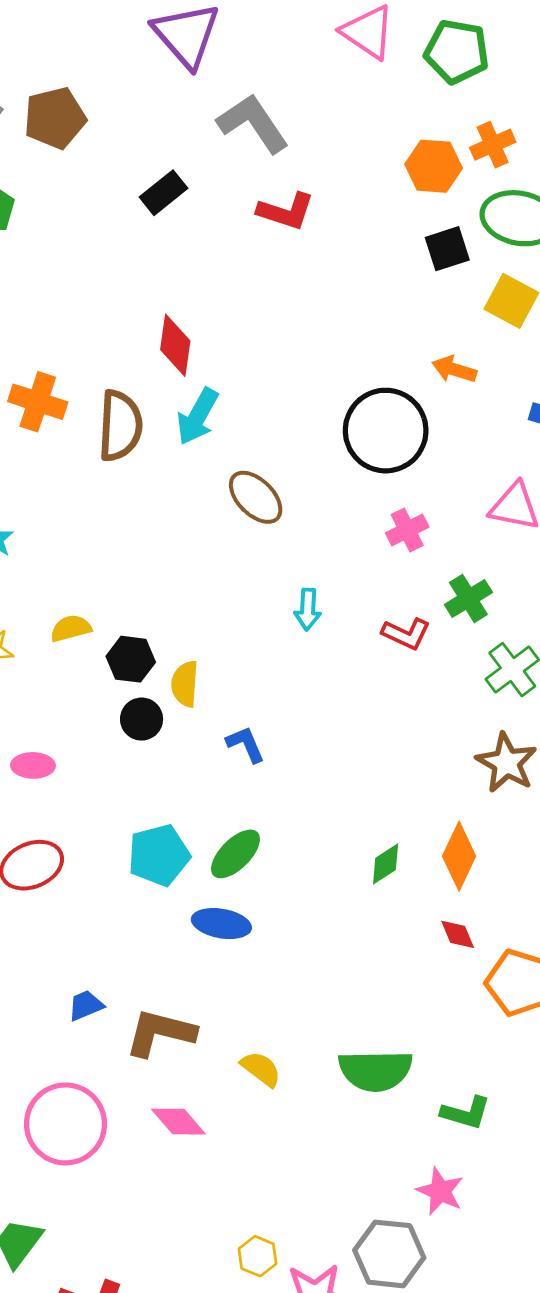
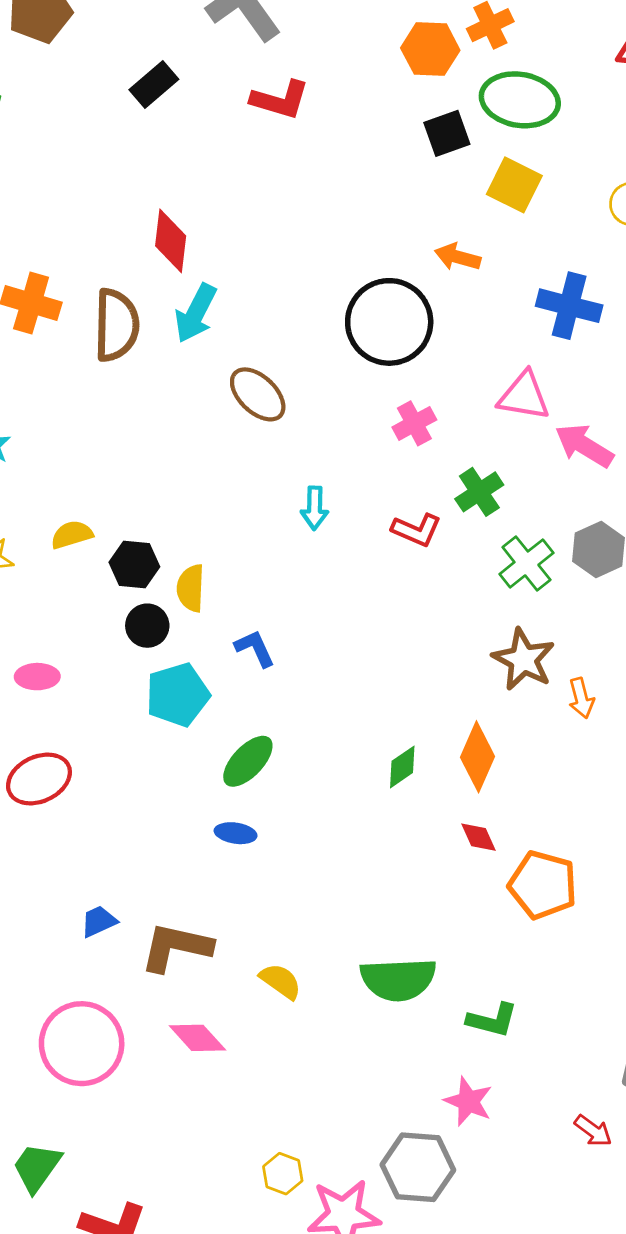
cyan pentagon: (159, 855) -> (178, 695), moved
blue ellipse: (221, 924) -> (236, 833), size x0.7

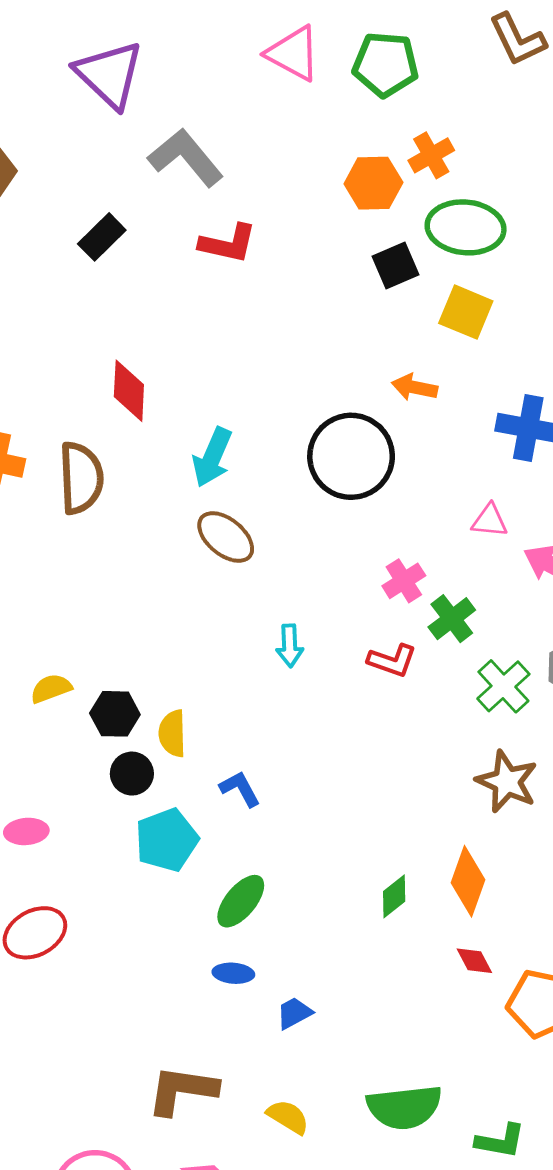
cyan arrow: (196, 313) -> (212, 457), moved
pink triangle: (524, 396) -> (490, 521), size x0.7
pink cross: (414, 423) -> (404, 581), moved
blue trapezoid: (99, 921) -> (294, 1013), moved

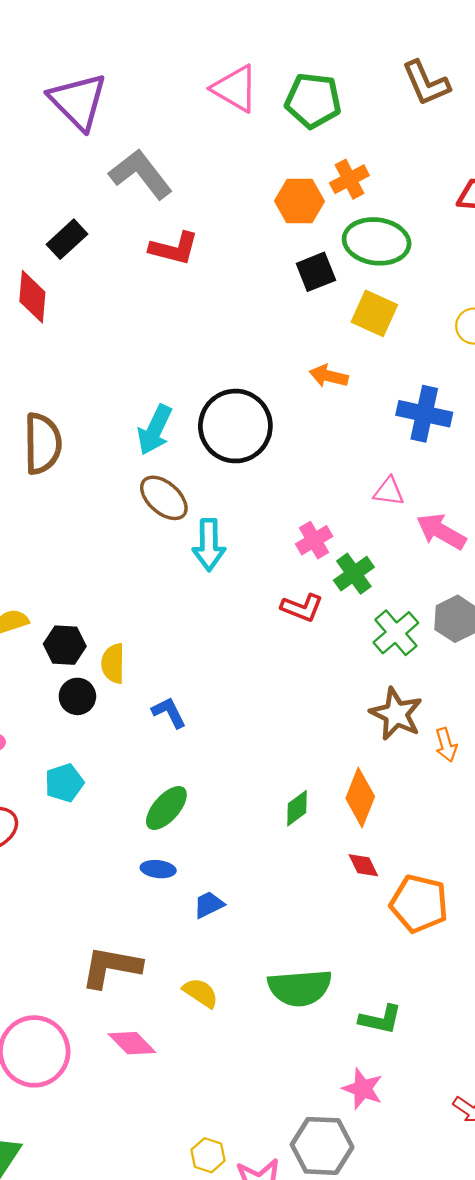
red diamond: (129, 391) -> (32, 297), moved
black circle: (351, 456) -> (235, 426), moved
cyan arrow: (290, 646) -> (209, 545), moved, size x1.4
cyan pentagon: (167, 840) -> (64, 783), moved, size x0.7

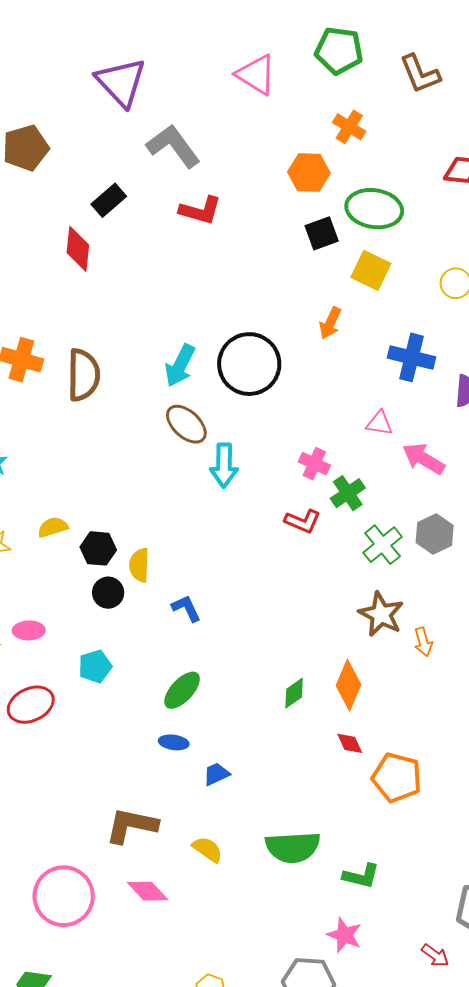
green pentagon: (313, 101) -> (339, 51), moved
orange cross: (349, 179) -> (349, 127), moved, turned -32
orange arrow: (329, 376) -> (330, 323), turned -80
pink cross: (314, 540) -> (314, 464), turned -36

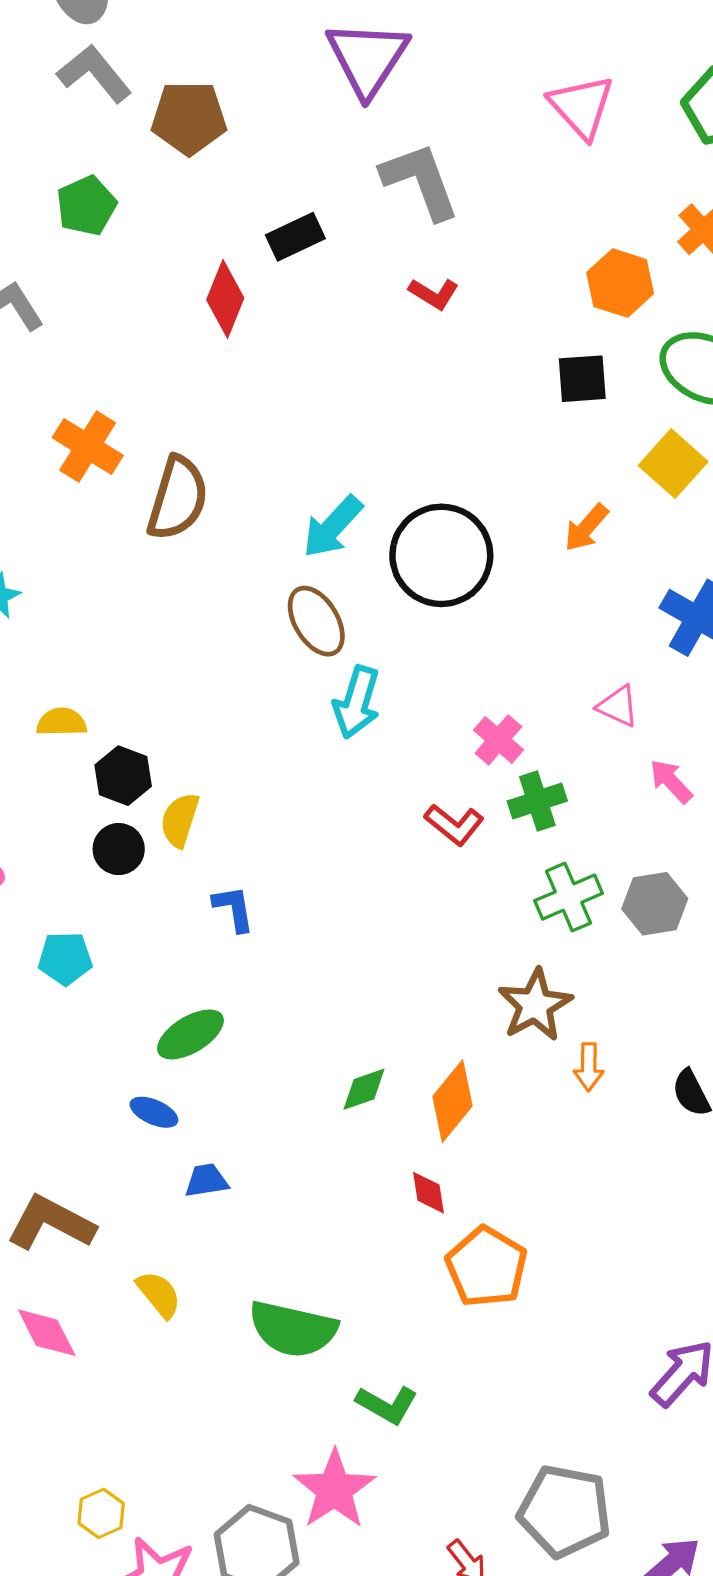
red L-shape: (200, 210) -> (434, 294), size x0.7
black square: (322, 233) -> (582, 379), moved
pink arrow: (423, 459) -> (671, 781), size x0.7
pink star: (344, 935) -> (334, 1489), size x1.4

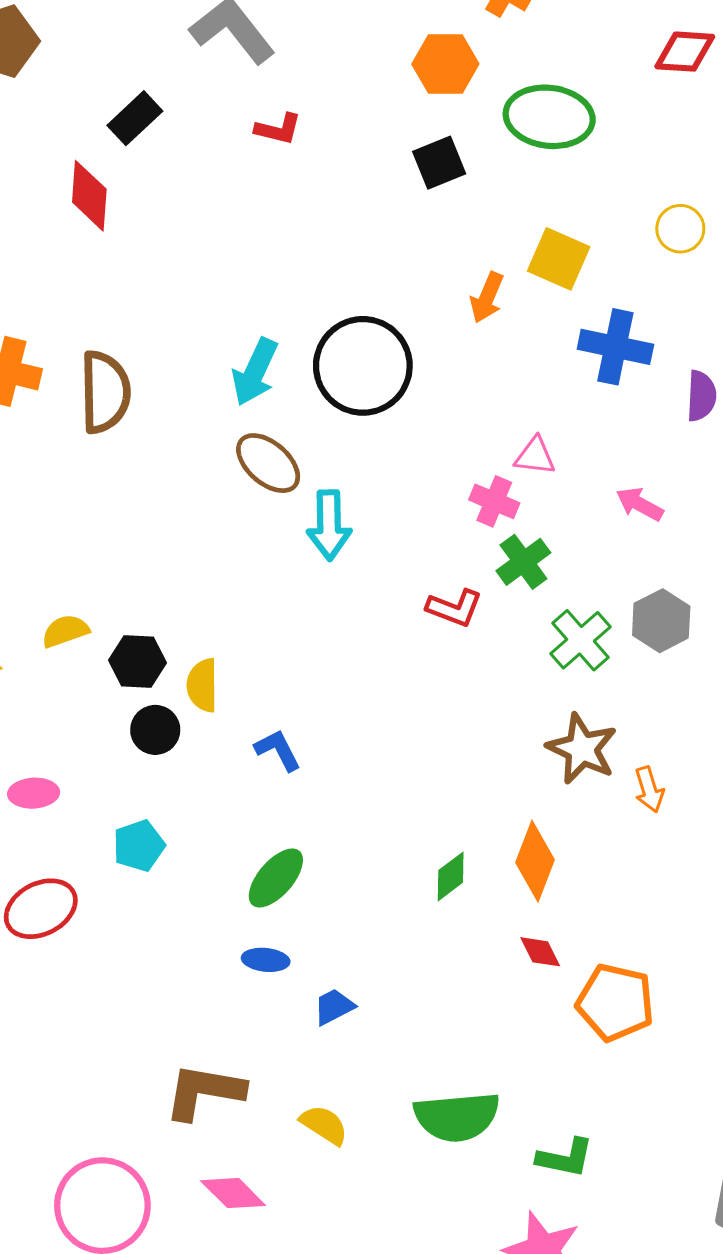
yellow square: (673, 464) -> (559, 259), moved
pink triangle: (618, 706) -> (535, 456), moved
pink cross: (498, 740) -> (494, 501), moved

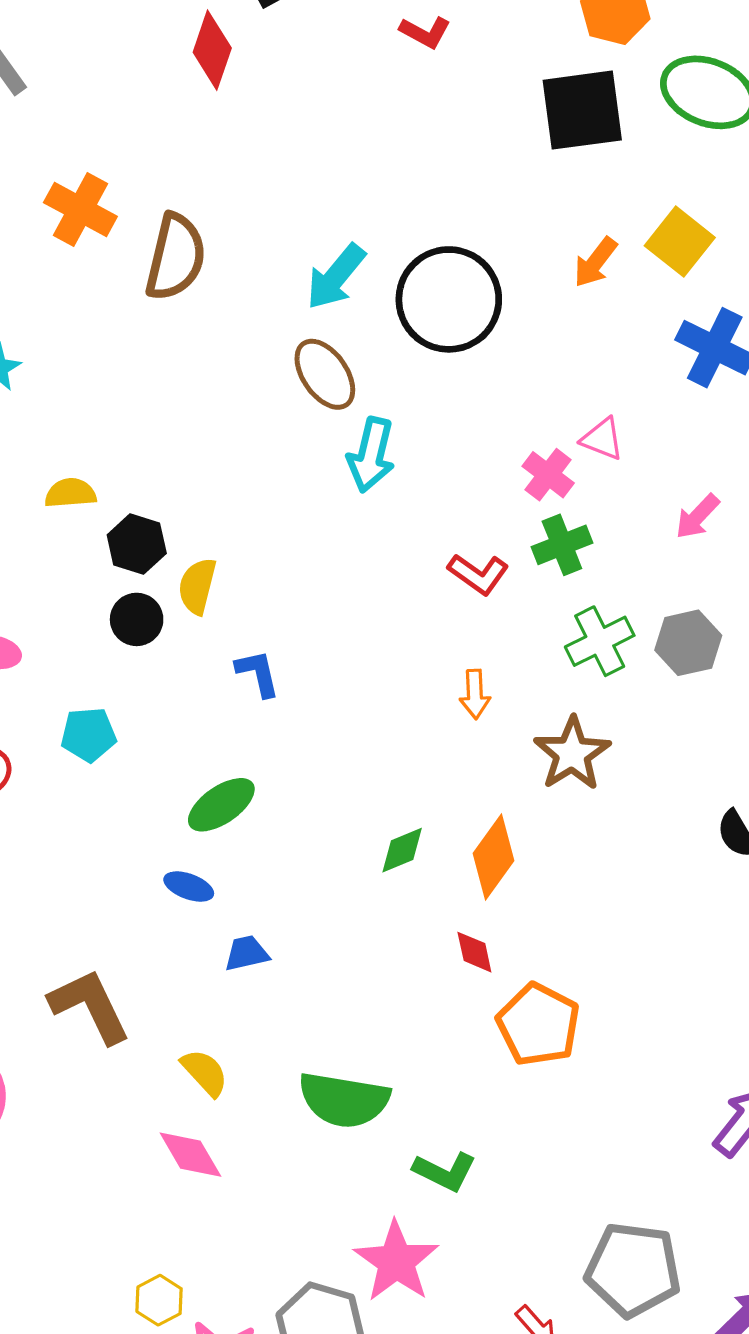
black square: (439, 163) -> (582, 110), size x1.6
pink arrow: (640, 504) -> (697, 517), turned -90
orange arrow: (649, 790) -> (475, 694), moved
brown L-shape: (204, 1092) -> (90, 1006), turned 40
pink diamond: (233, 1193) -> (190, 1155), moved

